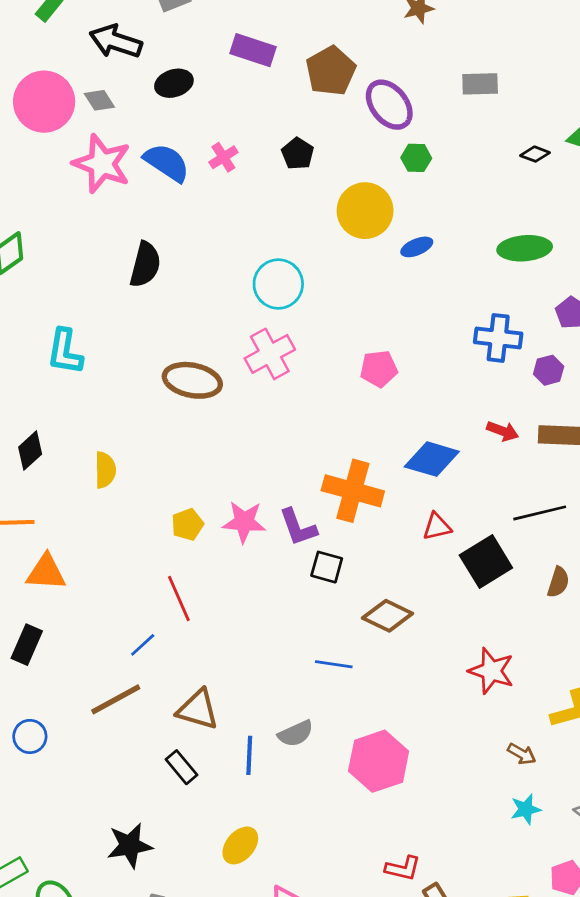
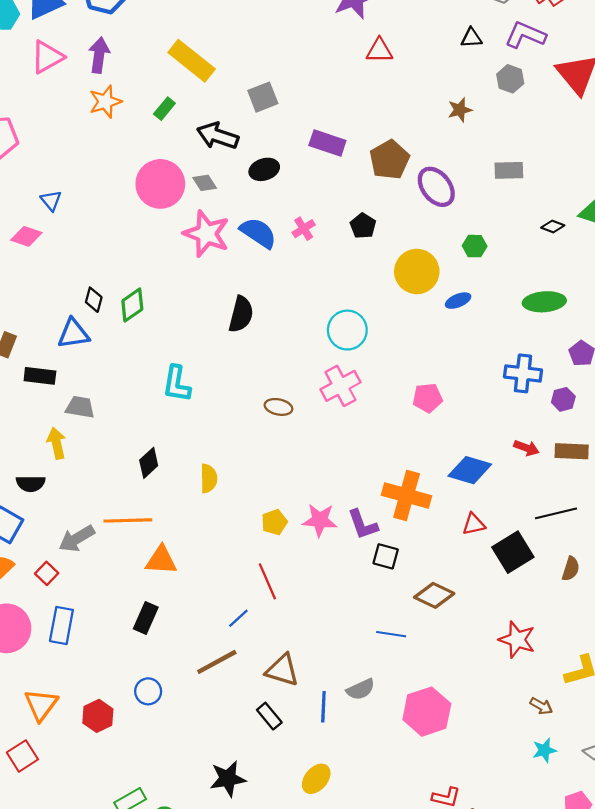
green hexagon: (416, 158) -> (475, 246), moved
brown ellipse: (192, 380) -> (278, 407), size x0.6

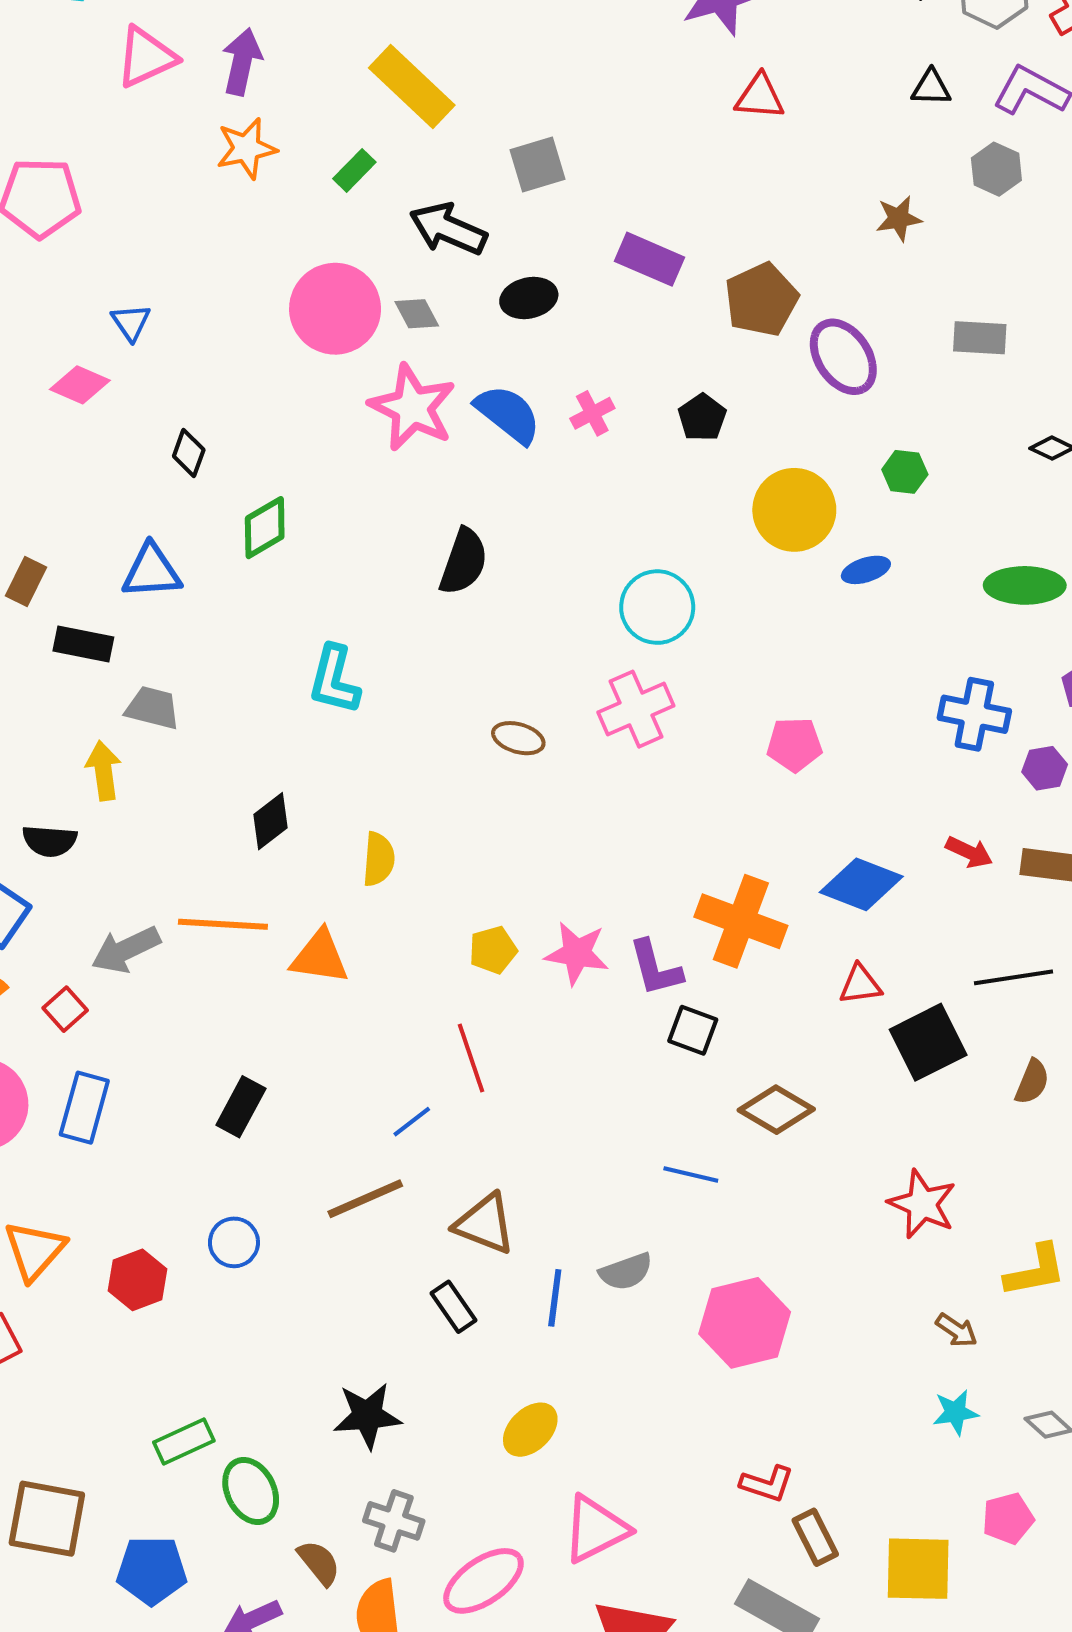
black diamond: (94, 300) -> (189, 453), moved
orange triangle: (161, 560) -> (320, 957), moved

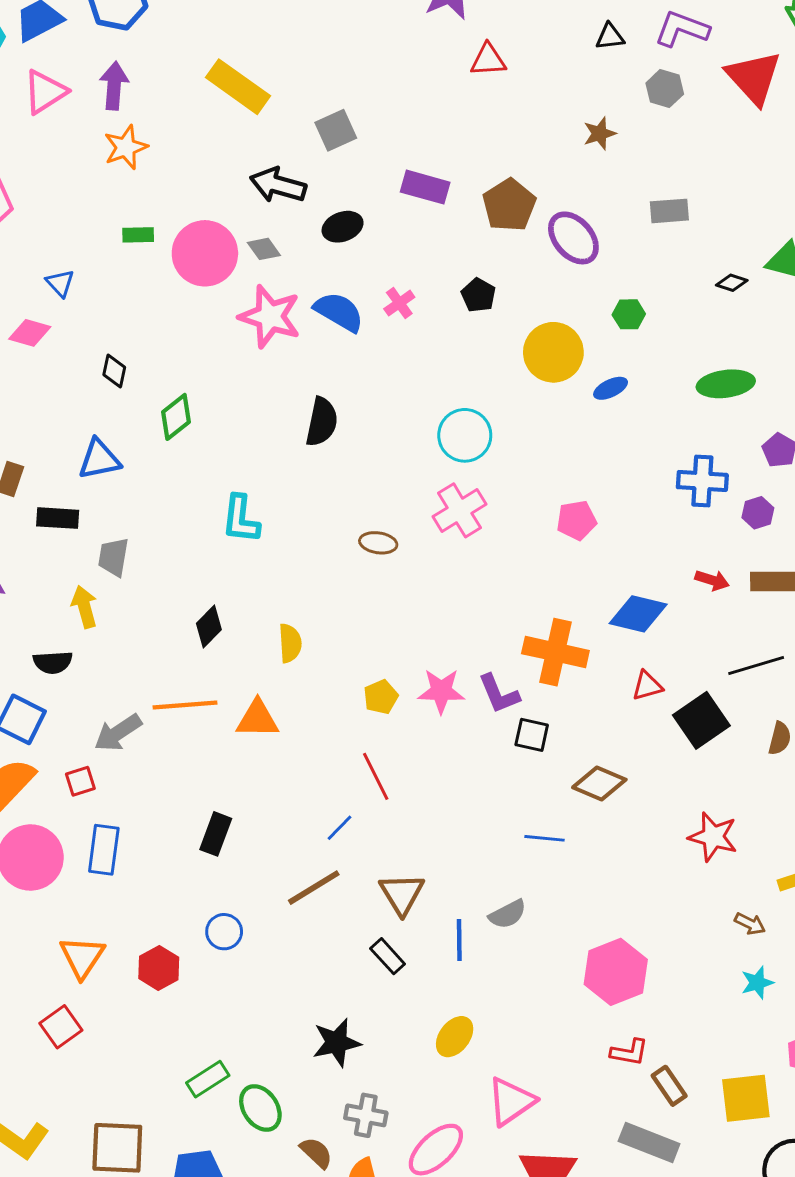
green rectangle: (354, 170) -> (138, 235), moved, turned 52
gray trapezoid: (153, 708) -> (113, 557), turned -87
red square: (65, 1009) -> (80, 781), turned 32
brown triangle: (485, 1224) -> (402, 894), turned 45
pink hexagon: (745, 1323) -> (616, 972), moved

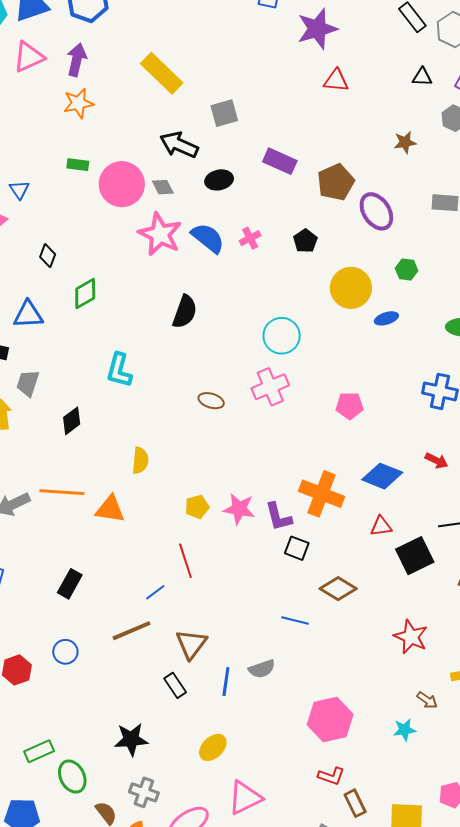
black diamond: (209, 627) -> (72, 421), moved
cyan star: (757, 983) -> (404, 730), moved

